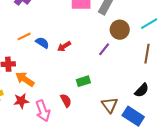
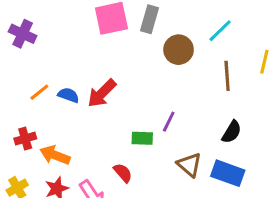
red arrow: (64, 46) -> (102, 93), size x1.5
purple line: (104, 49) -> (169, 122), moved
green rectangle: (83, 81) -> (142, 138), turned 32

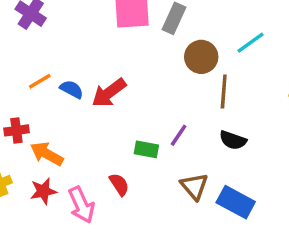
brown line: (227, 76) -> (224, 91), moved
black semicircle: (232, 132) -> (233, 140), moved, turned 70

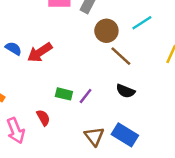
brown line: (224, 91) -> (121, 56), turned -55
purple line: (179, 135) -> (86, 96), moved
brown triangle: (194, 186) -> (94, 136), moved

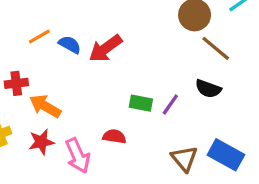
black semicircle: (125, 91) -> (208, 89), moved
red semicircle: (43, 118) -> (114, 136), turned -49

